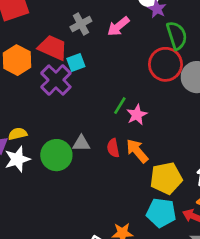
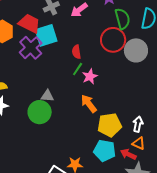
cyan square: (76, 63) -> (46, 35), size x1.6
red semicircle: (113, 148) -> (76, 52), moved
green circle: (56, 155) -> (40, 112), moved

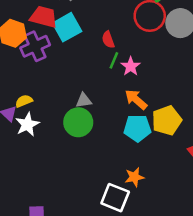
purple cross: (31, 48) -> (35, 46), moved, turned 30
cyan pentagon: (105, 151) -> (137, 128), moved

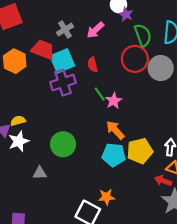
red semicircle: (108, 40) -> (93, 65), moved
purple cross: (35, 46) -> (63, 83), moved
green line: (114, 60) -> (100, 94), turned -64
gray triangle: (84, 101) -> (40, 173), moved

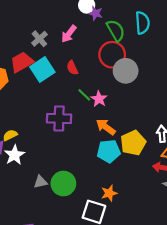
red trapezoid: (43, 50) -> (22, 62), turned -40
gray circle: (161, 68) -> (126, 71), moved
purple cross: (63, 83) -> (59, 118), moved, turned 30
green circle: (63, 144) -> (63, 184), moved

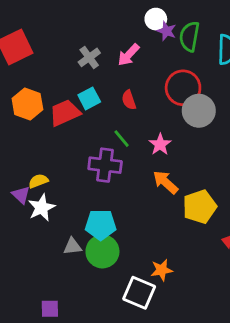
green semicircle: (116, 30) -> (189, 37), moved, turned -145
red trapezoid: (22, 62) -> (65, 113), moved
cyan square: (42, 70) -> (89, 98), size x0.7
green line: (84, 95) -> (122, 139), moved
cyan pentagon: (109, 151) -> (101, 225), moved

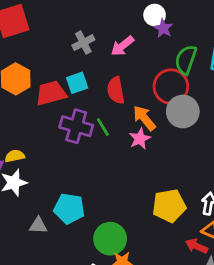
green semicircle: (189, 37) -> (186, 60), moved
red semicircle: (129, 100) -> (116, 90), size x1.4
purple cross: (105, 165) -> (76, 126), moved
orange arrow: (165, 182) -> (144, 118), moved
green circle: (102, 251) -> (110, 239), moved

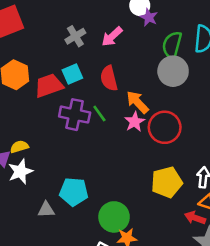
red circle: (171, 87) -> (165, 127), moved
gray circle: (183, 111) -> (173, 71), moved

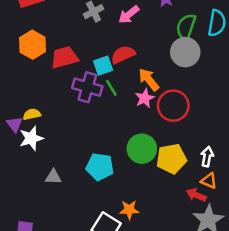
cyan square: (72, 74) -> (103, 66), moved
red semicircle: (109, 78) -> (123, 55), turned 75
cyan pentagon: (74, 192) -> (100, 167), moved
green circle: (114, 217) -> (142, 149), moved

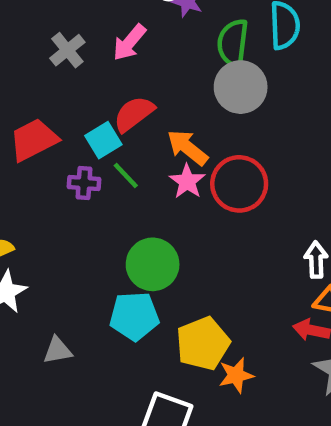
purple cross: (87, 87) -> (84, 183), size x0.6
green circle: (142, 149) -> (153, 264), moved
yellow pentagon: (171, 159) -> (203, 343), moved
orange star: (129, 210) -> (236, 375), moved

